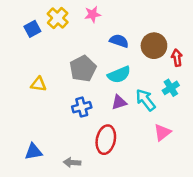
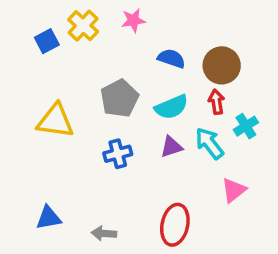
red arrow: (177, 58) -> (216, 102), moved
yellow triangle: (38, 84) -> (55, 121), size x1.6
red ellipse: (106, 140) -> (175, 225), moved

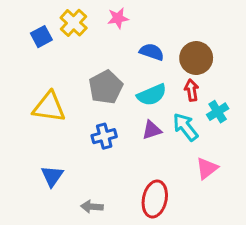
blue triangle: (48, 218) -> (52, 176), moved, turned -45

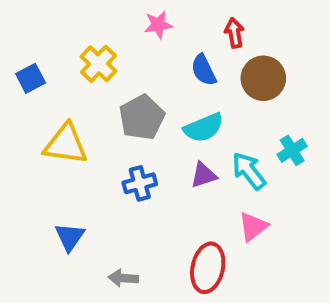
yellow cross: (74, 23) -> (99, 64), moved
blue square: (41, 37) -> (31, 78), moved
blue semicircle: (152, 52) -> (204, 70), turned -135
red arrow: (192, 90) -> (234, 33), moved
pink triangle: (207, 168) -> (253, 227), moved

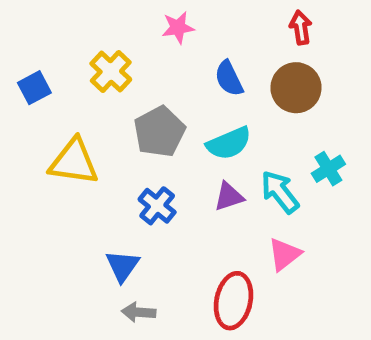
red arrow: (234, 33) -> (301, 28), moved
blue cross: (140, 183) -> (157, 206), turned -36
blue triangle: (70, 237) -> (122, 266), moved

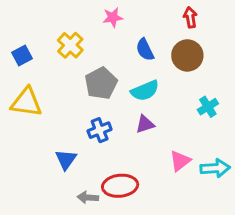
yellow triangle: (74, 162) -> (26, 102), moved
cyan arrow: (280, 192) -> (215, 168), moved, turned 124
blue cross: (157, 206) -> (100, 130), turned 30
blue triangle: (122, 266) -> (66, 159), moved
red ellipse: (233, 301) -> (120, 186), moved, turned 72

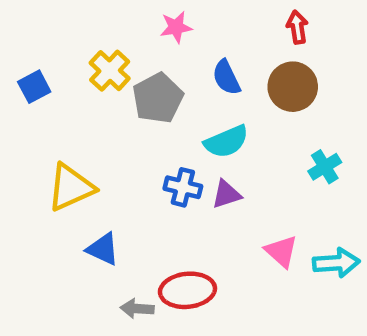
gray pentagon: (101, 83) -> (158, 98), moved
yellow triangle: (26, 102) -> (71, 187), moved, turned -32
blue cross: (100, 130) -> (183, 187), moved, turned 35
blue triangle: (66, 159) -> (103, 249), turned -40
pink triangle: (180, 161) -> (281, 251), turned -40

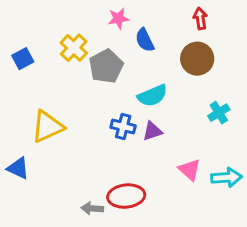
blue semicircle: (226, 78) -> (145, 40), moved
blue triangle: (103, 249) -> (18, 168), moved

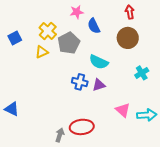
cyan semicircle: (152, 96) -> (99, 62), turned 48
yellow triangle: (47, 127) -> (42, 52), moved, size x0.6
gray arrow: (92, 208) -> (60, 135), turned 104

